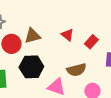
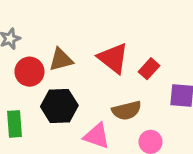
red triangle: (67, 35) -> (113, 58), size x1.6

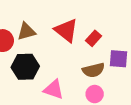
brown semicircle: (127, 110) -> (93, 70), moved

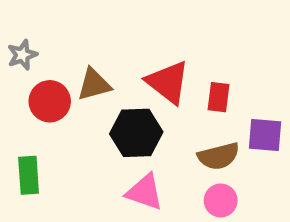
red rectangle: (93, 38) -> (219, 97), turned -35
black hexagon: (25, 67) -> (136, 133), moved

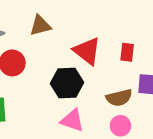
brown triangle: (94, 84) -> (40, 26), moved
red rectangle: (219, 97) -> (127, 52), moved

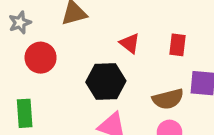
red triangle: (87, 51) -> (130, 43), size x0.6

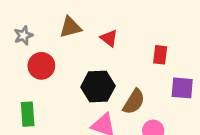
red triangle: (130, 43) -> (109, 38), moved
brown semicircle: (168, 99) -> (134, 102), moved, turned -44

